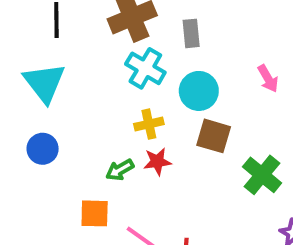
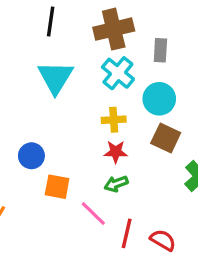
cyan triangle: (44, 83) -> (55, 77), moved
blue circle: (43, 149) -> (31, 156), moved
green arrow: (120, 170) -> (116, 184), moved

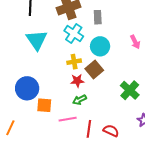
brown square: (166, 138) -> (94, 70), moved, turned 30
blue circle: (31, 156) -> (27, 88), size x1.5
pink line: (93, 214) -> (68, 119), turned -48

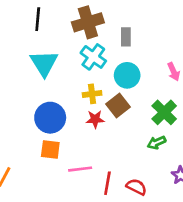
blue circle: (27, 88) -> (50, 118), moved
green cross: (130, 90) -> (164, 112), moved
green arrow: (79, 100) -> (157, 143), moved

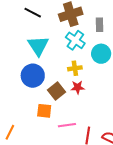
black line: (38, 19) -> (33, 13), turned -66
brown square: (118, 105) -> (56, 91), moved
blue circle: (50, 118) -> (33, 76), moved

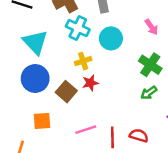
orange square: (44, 111) -> (42, 121), moved

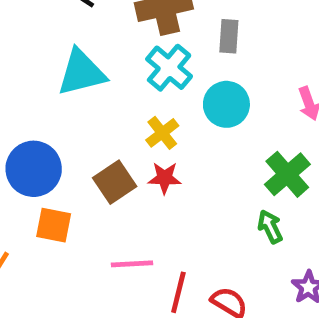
cyan triangle: (35, 42) -> (81, 73), turned 44
yellow cross: (83, 61) -> (162, 133), turned -35
blue circle: (35, 79) -> (34, 169), moved
green arrow: (149, 93) -> (270, 227), turned 84

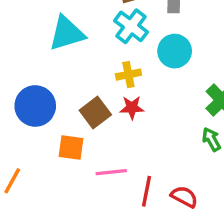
yellow cross: (162, 133) -> (128, 75), turned 30
orange square: (54, 225) -> (71, 148), moved

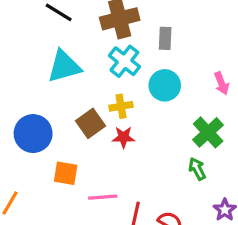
brown square: (95, 113) -> (91, 123), moved

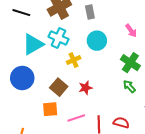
cyan cross: (124, 61) -> (58, 38), moved
brown square: (91, 123) -> (59, 87), moved
blue circle: (33, 134) -> (22, 78), moved
red star: (123, 137) -> (85, 88), moved

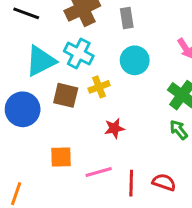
brown square: (59, 87) -> (66, 95), moved, turned -30

